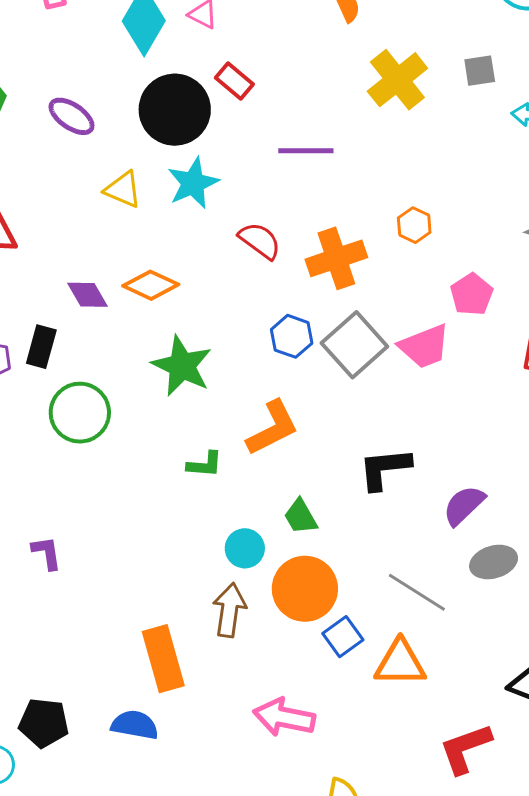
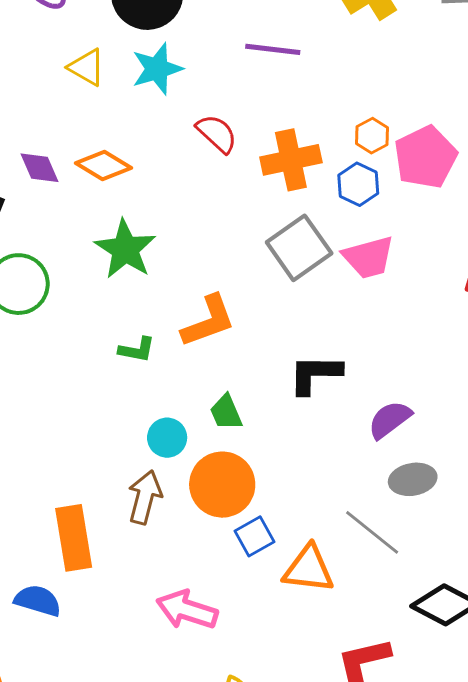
pink pentagon: (472, 294) -> (426, 157), moved, size x1.5
blue hexagon: (292, 336) -> (358, 184), moved
gray line: (417, 592) -> (372, 532), moved

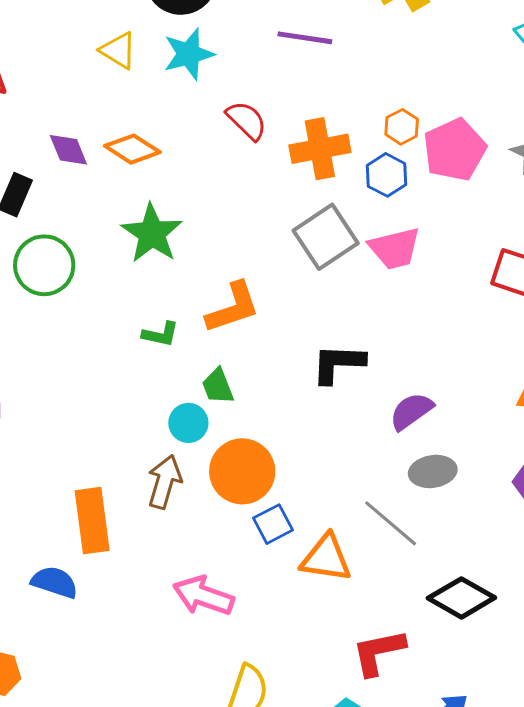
green trapezoid: (226, 412) -> (218, 386), moved

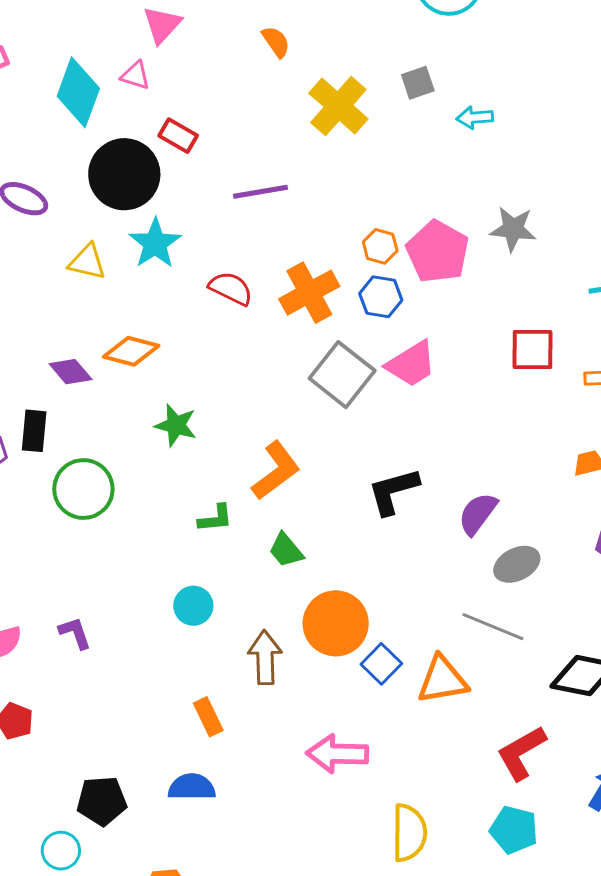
green star: (152, 233) -> (176, 425), size x0.7
cyan circle: (188, 423) -> (193, 606), moved
orange rectangle: (92, 521) -> (208, 717), size x0.6

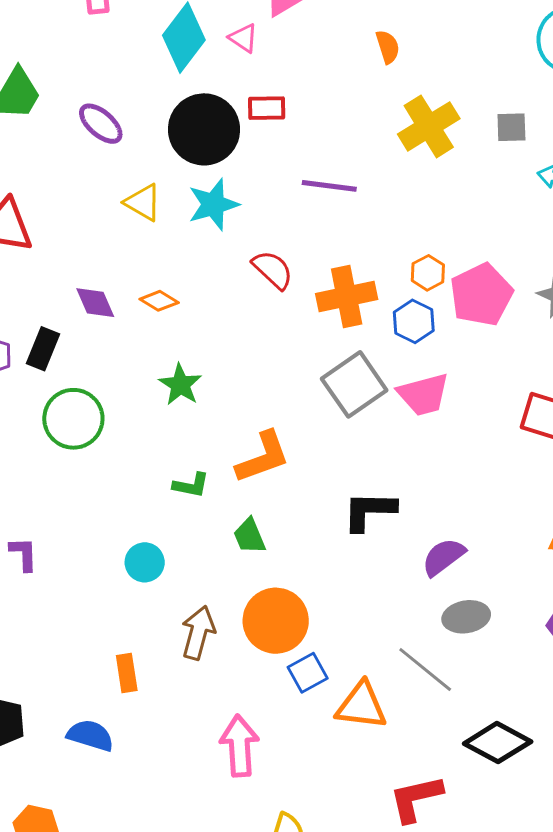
red rectangle: (178, 136) -> (267, 108), turned -48
orange diamond: (131, 351) -> (159, 301), size x0.7
pink arrow: (337, 754) -> (239, 746), turned 68

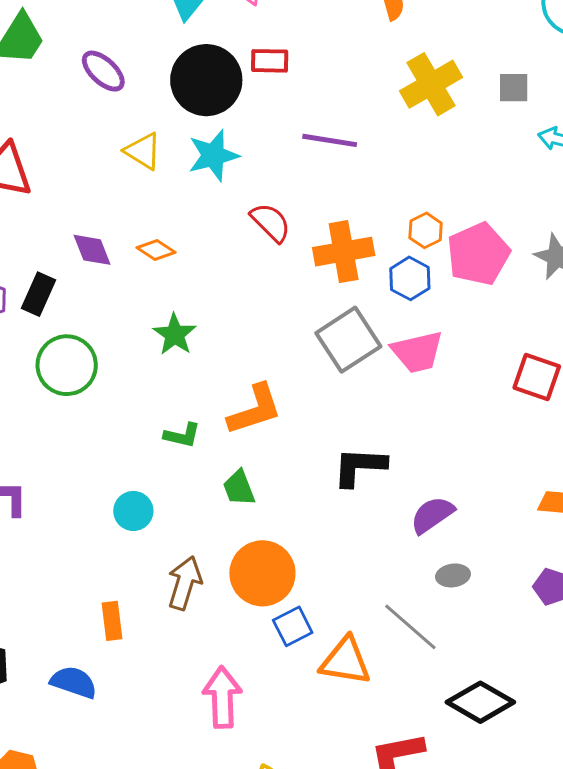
gray ellipse: (466, 617) -> (453, 575), size x0.7

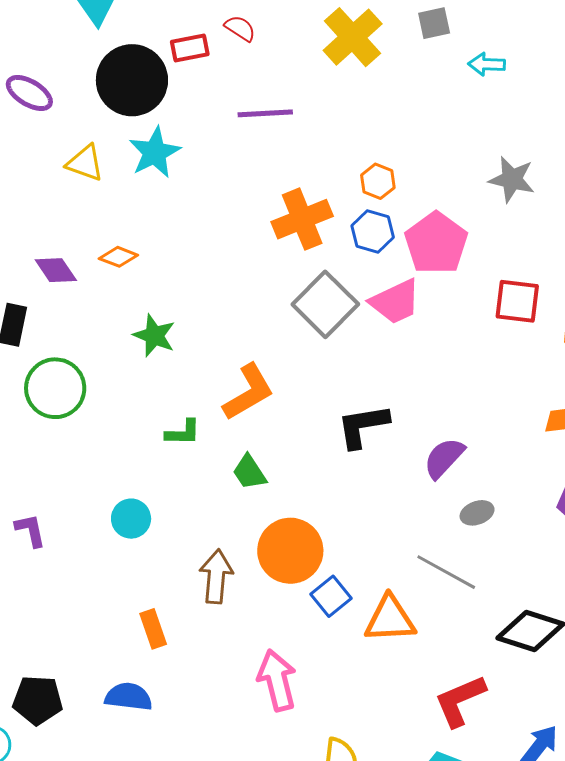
red semicircle: (271, 222) -> (240, 28), moved, size x0.7
pink pentagon: (478, 254) -> (436, 243), moved
cyan circle: (133, 511) -> (131, 519), moved

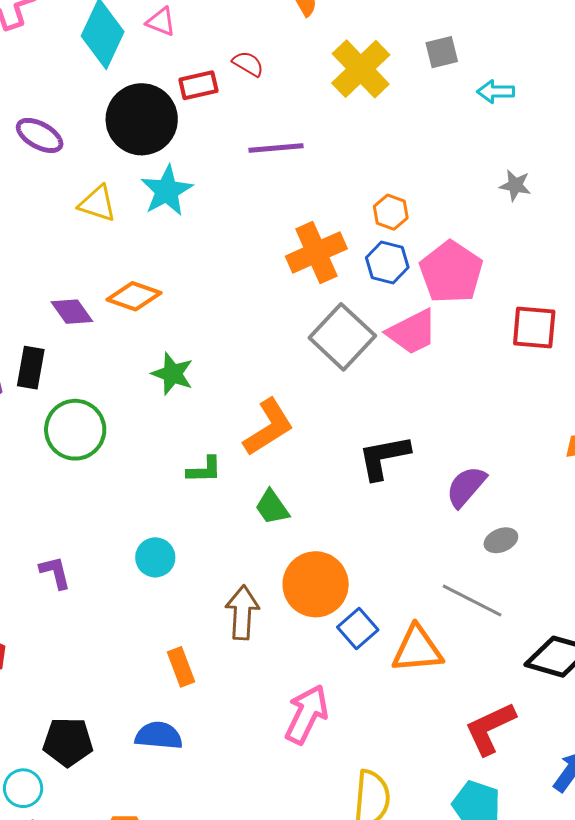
gray star: (512, 179) -> (515, 185), moved, size x0.7
orange diamond: (118, 257) -> (134, 296), size x1.4
pink arrow: (277, 680) -> (307, 714), turned 42

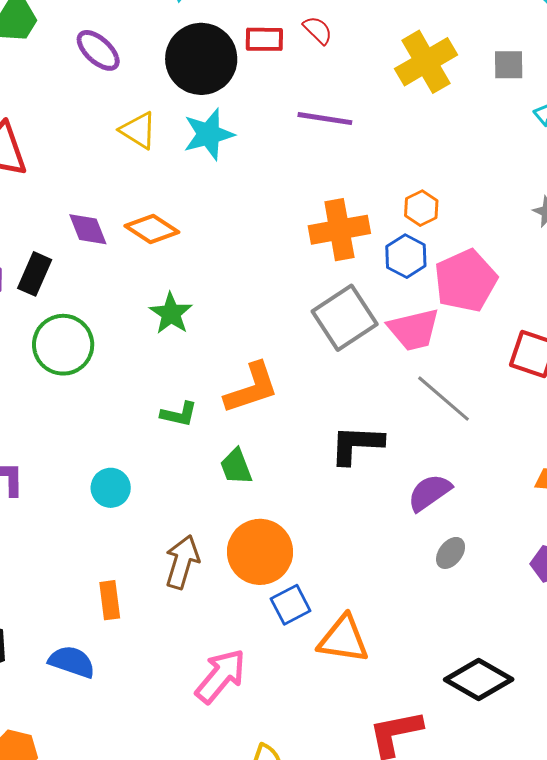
gray ellipse: (501, 540) -> (451, 553), turned -44
gray line: (472, 600) -> (443, 399), moved

